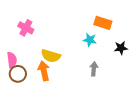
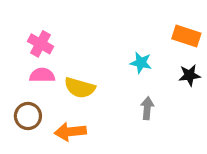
orange rectangle: (103, 23) -> (186, 36), moved
pink semicircle: (12, 60) -> (42, 75), moved, turned -84
orange arrow: (44, 71) -> (70, 132), moved, turned -84

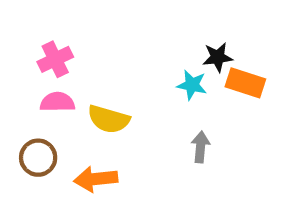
orange rectangle: (186, 36) -> (245, 83), moved
pink cross: (41, 44) -> (55, 59), turned 35
black star: (190, 75) -> (218, 57), moved

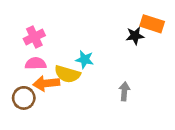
orange rectangle: (245, 83) -> (152, 24), moved
cyan star: (192, 85) -> (85, 60), moved
orange arrow: (96, 179) -> (46, 83), moved

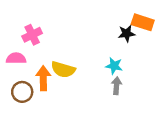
cyan star: (85, 60) -> (114, 66), moved
pink semicircle: (36, 64) -> (16, 58), moved
orange arrow: (46, 83) -> (43, 78), turned 95

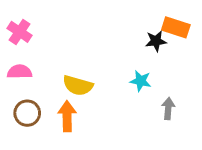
pink cross: (32, 35) -> (20, 32), moved, turned -30
orange arrow: (43, 78) -> (67, 116), moved
gray arrow: (117, 86) -> (168, 109), moved

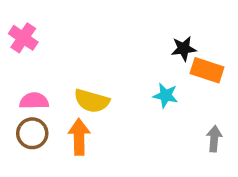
orange rectangle: (176, 27) -> (207, 70), moved
pink semicircle: (20, 72) -> (34, 101), moved
gray arrow: (168, 109) -> (214, 139), moved

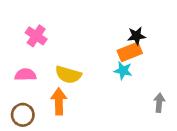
pink cross: (23, 38) -> (36, 36), moved
orange rectangle: (207, 70) -> (130, 52), moved, turned -40
brown circle: (32, 133) -> (23, 115), moved

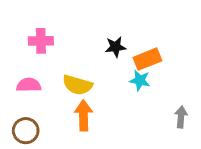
pink cross: (36, 36) -> (41, 41), turned -35
black star: (136, 36) -> (115, 47), moved
orange arrow: (59, 101) -> (84, 115), moved

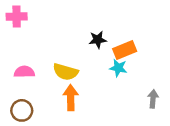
pink cross: (41, 41) -> (17, 17), moved

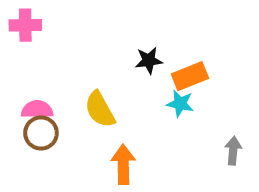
yellow semicircle: (65, 72) -> (100, 109), turned 45
orange arrow: (71, 98) -> (123, 164), moved
brown circle: (22, 110) -> (41, 133), moved

